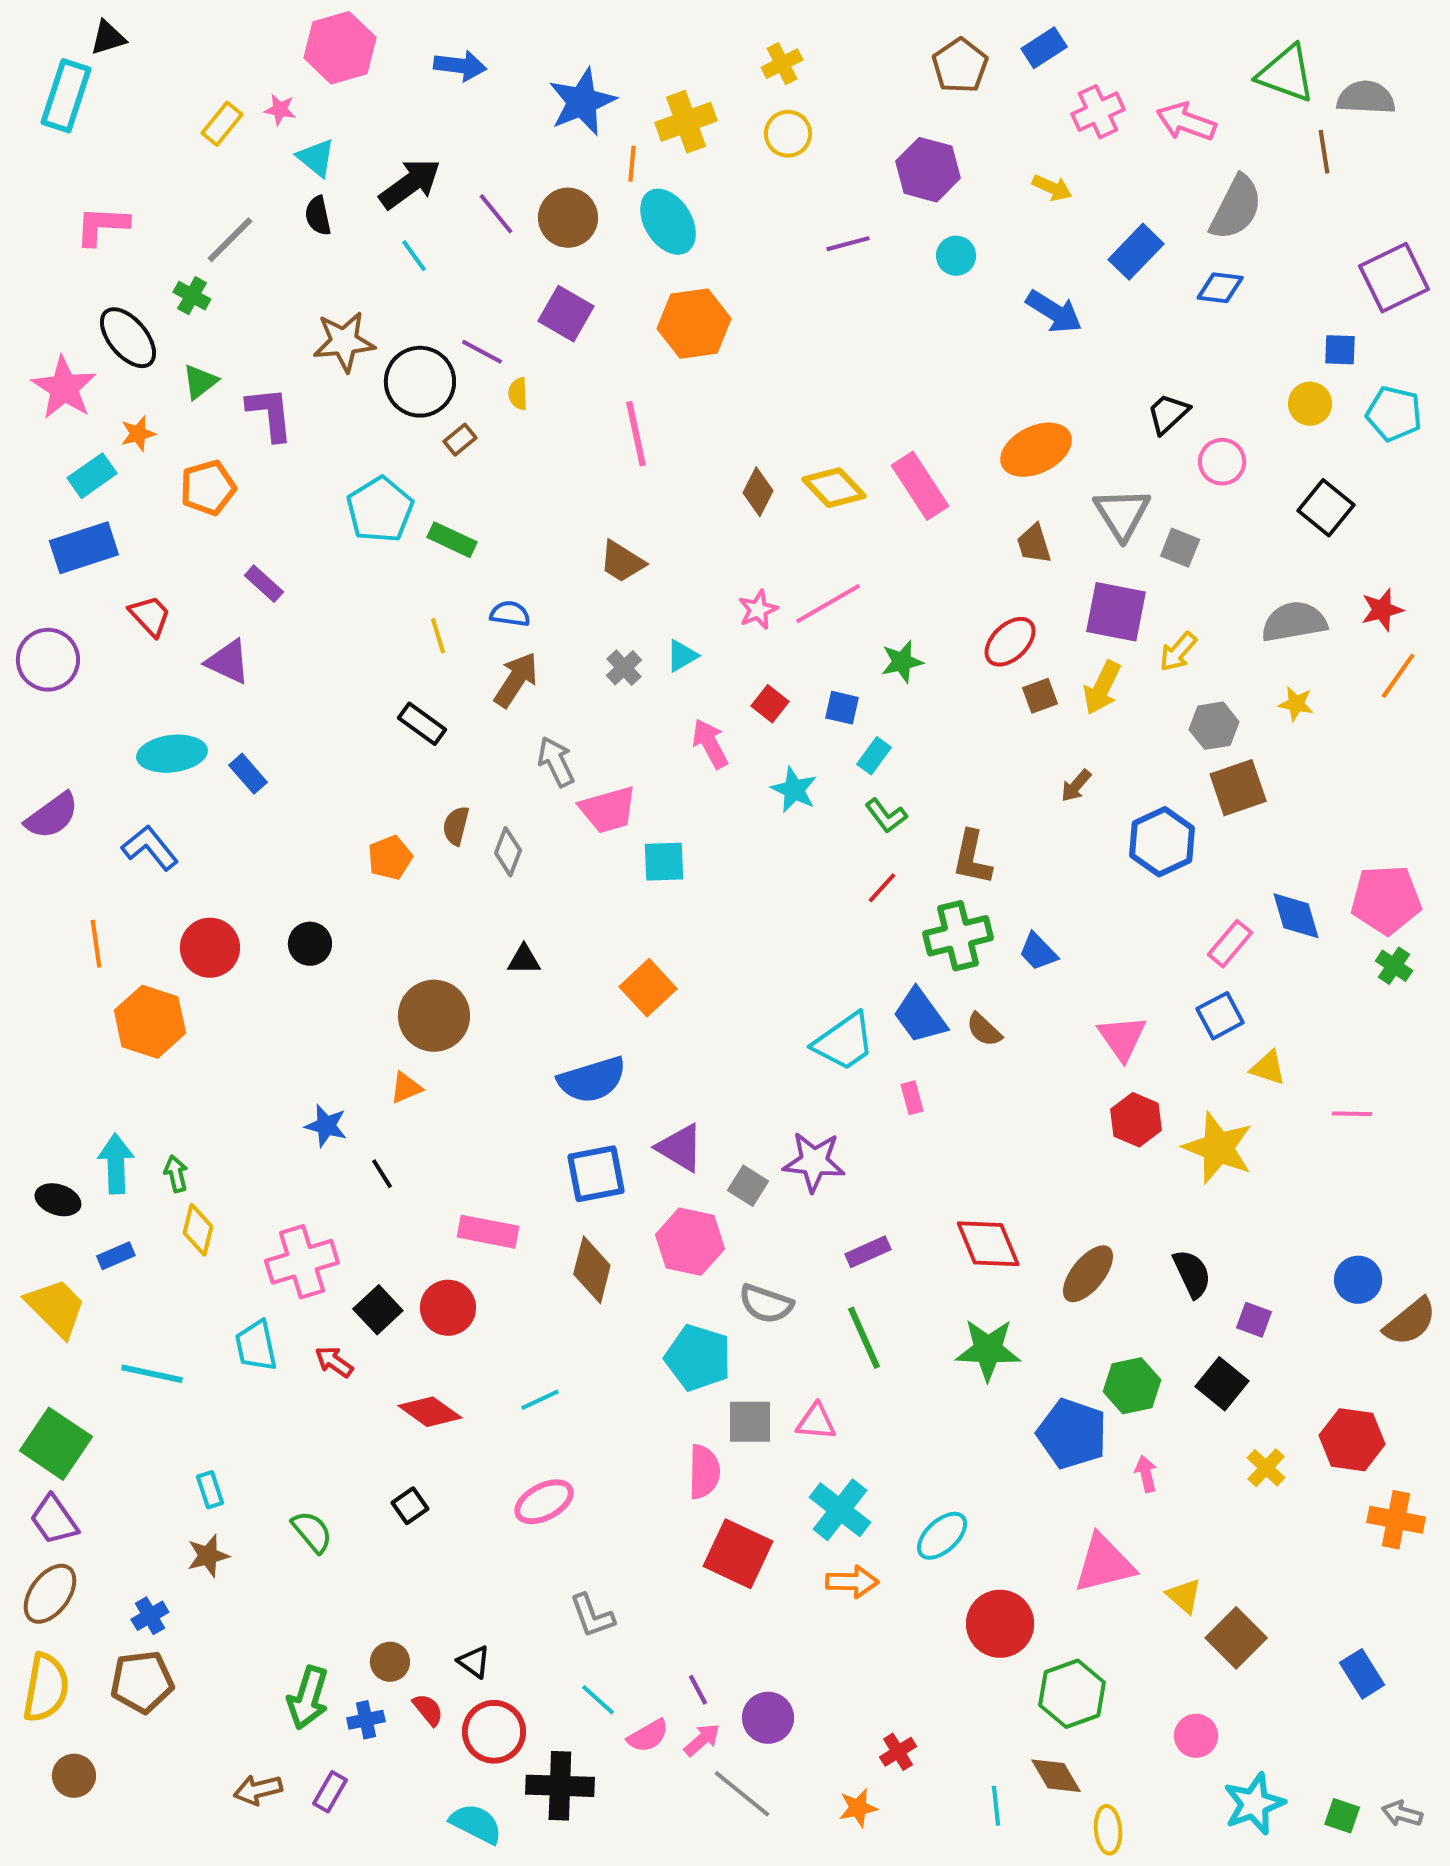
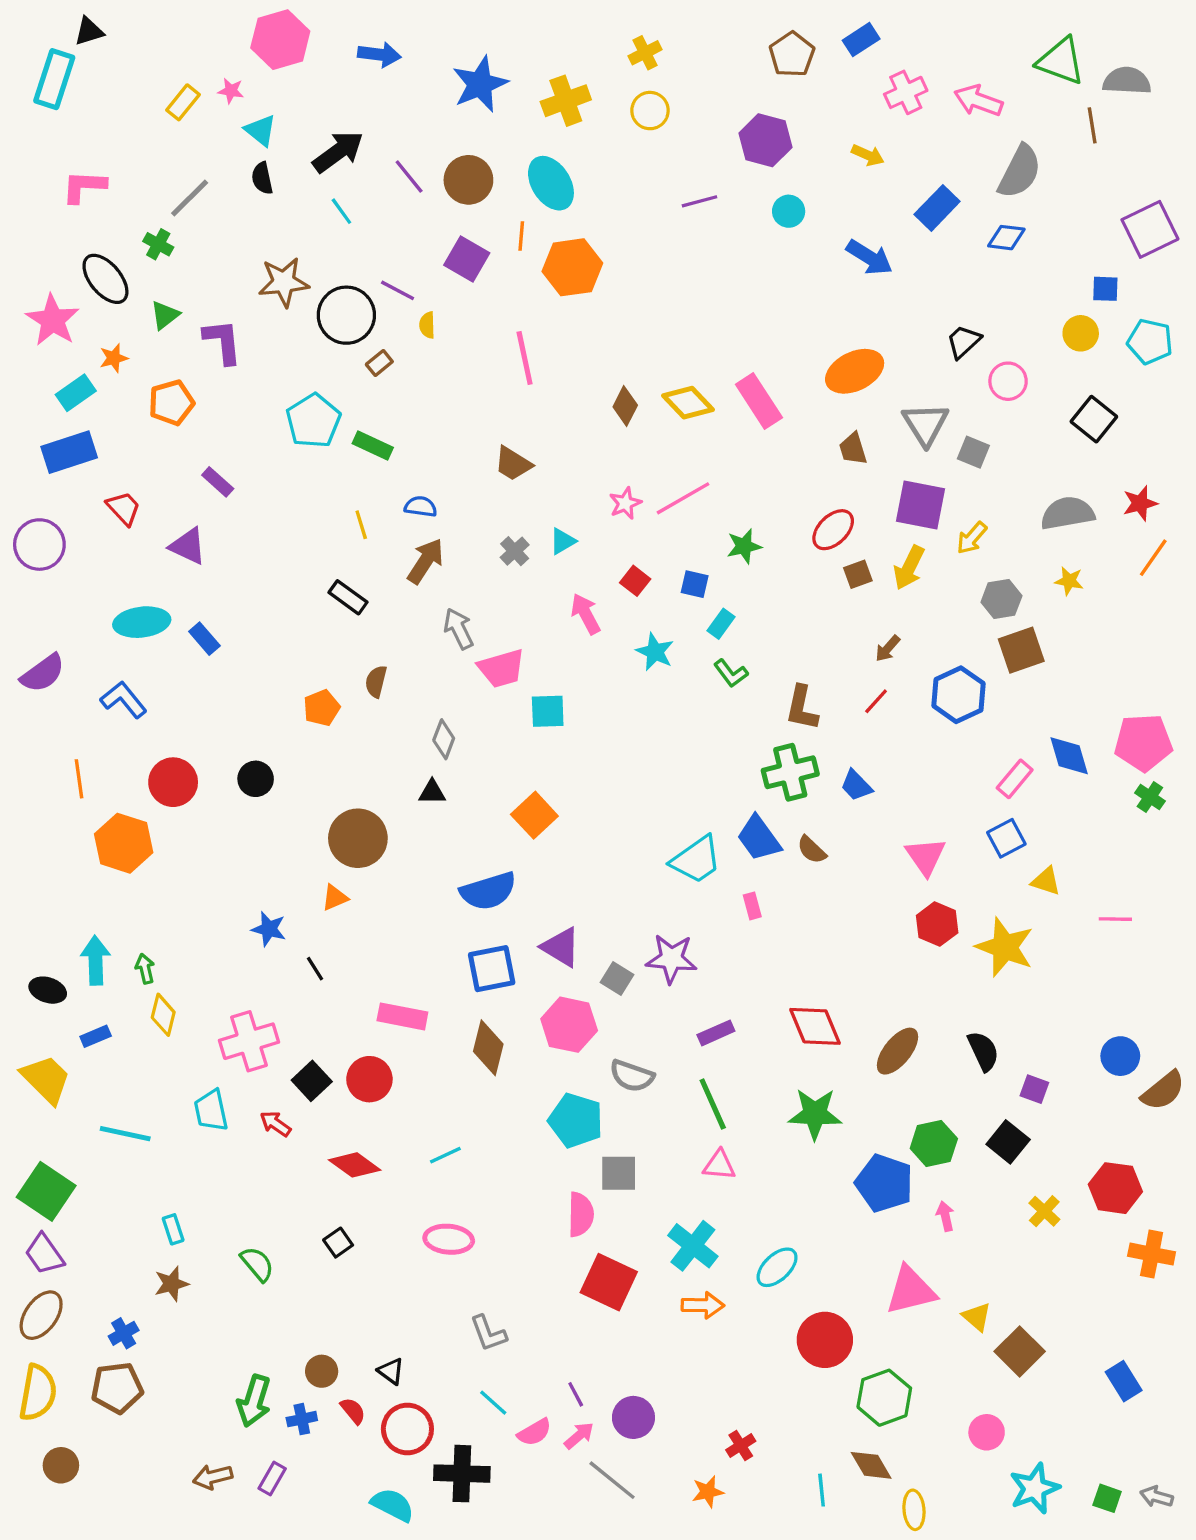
orange line: (632, 164) -> (521, 236), moved
gray diamond: (508, 852) -> (444, 739), moved
red line: (882, 888) -> (876, 701), moved
pink triangle: (816, 1422) -> (719, 1165), moved
pink ellipse: (544, 1502) -> (449, 1239), turned 33

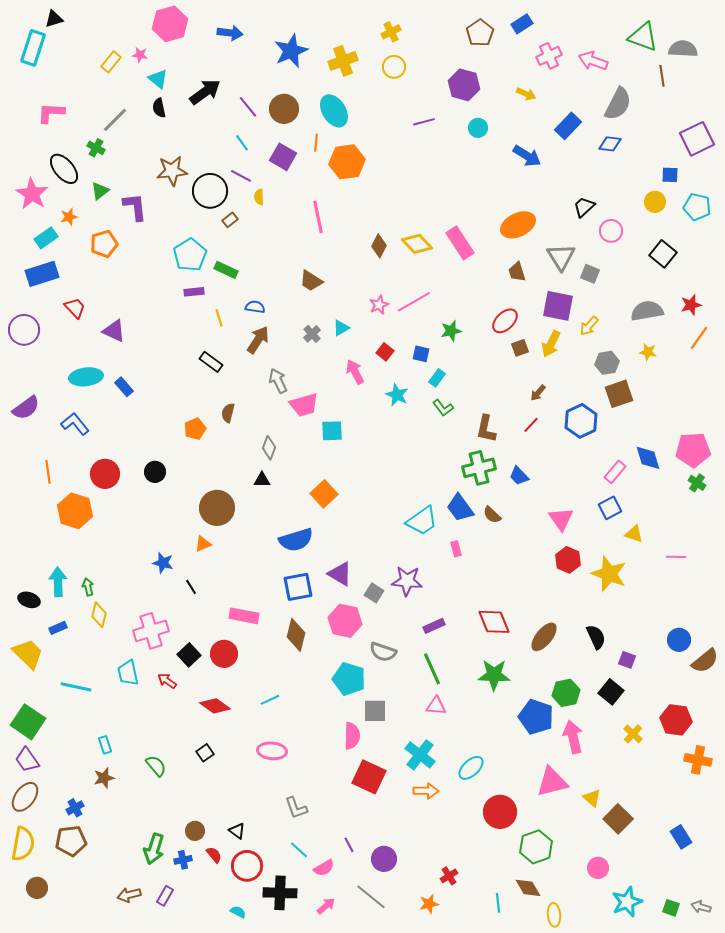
cyan line: (341, 211) -> (242, 143), moved
purple rectangle: (218, 482) -> (194, 292), moved, turned -48
pink arrow: (945, 1216) -> (573, 737), size x1.8
pink arrow: (579, 1436) -> (326, 906), moved
cyan semicircle: (393, 1505) -> (238, 912), size x0.6

